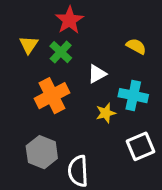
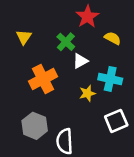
red star: (69, 20) -> (87, 17), moved
green cross: (61, 52) -> (66, 42), moved

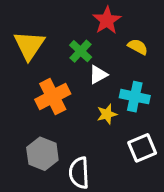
yellow triangle: (24, 37) -> (29, 45), size x1.6

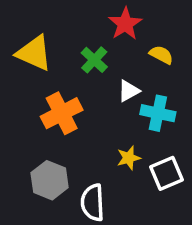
yellow triangle: (29, 45) -> (34, 53), turned -40
white triangle: (98, 75) -> (129, 91), moved
yellow star: (107, 114) -> (129, 158), moved

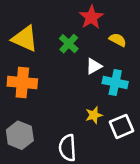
orange cross: (62, 113) -> (22, 83), moved, turned 32
gray hexagon: (50, 180) -> (20, 135), moved

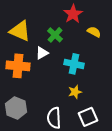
white triangle: (94, 66) -> (42, 53), moved
cyan cross: (115, 83) -> (74, 64), moved
white square: (121, 126) -> (88, 117), moved

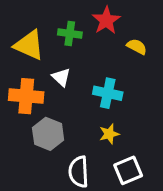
green cross: (55, 35) -> (70, 33), moved, turned -35
white triangle: (42, 53) -> (61, 77), turned -48
gray hexagon: (16, 108) -> (48, 134), moved

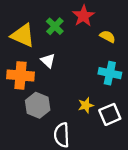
green cross: (70, 33) -> (55, 26), turned 36
cyan cross: (108, 93) -> (110, 73), moved
white square: (128, 170) -> (110, 114), moved

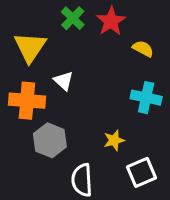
green cross: (55, 26) -> (73, 18), moved
yellow triangle: (23, 35) -> (30, 47), turned 40
white square: (110, 114) -> (141, 172), moved

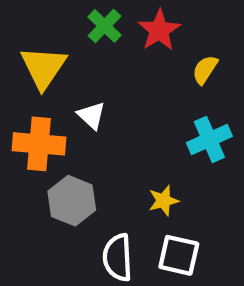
yellow semicircle: (143, 49) -> (205, 70), turned -85
cyan cross: (146, 98) -> (209, 140), turned -36
white square: (141, 172) -> (179, 255), moved, turned 36

